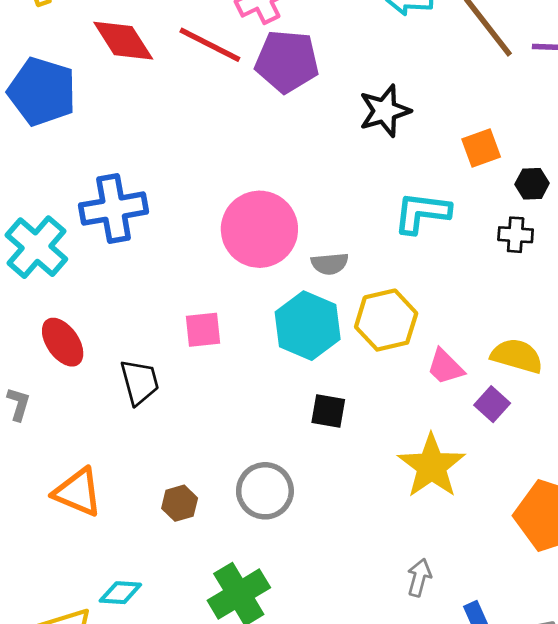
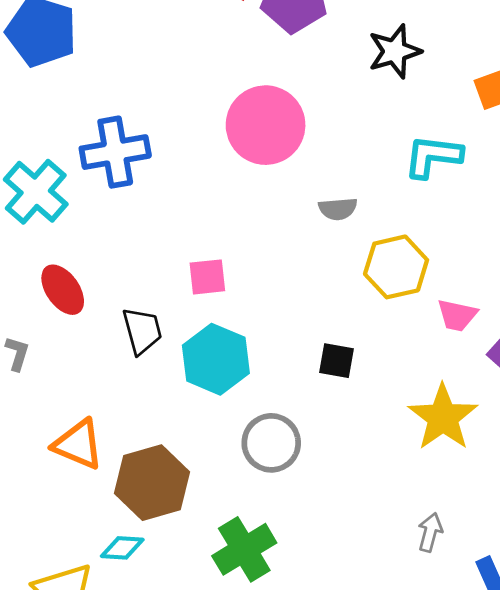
pink circle: (259, 229) -> (266, 125), moved
cyan hexagon: (308, 326) -> (216, 359), moved
pink trapezoid: (445, 367) -> (457, 315), turned -33
brown hexagon: (180, 503) -> (152, 483), moved, size x2.0

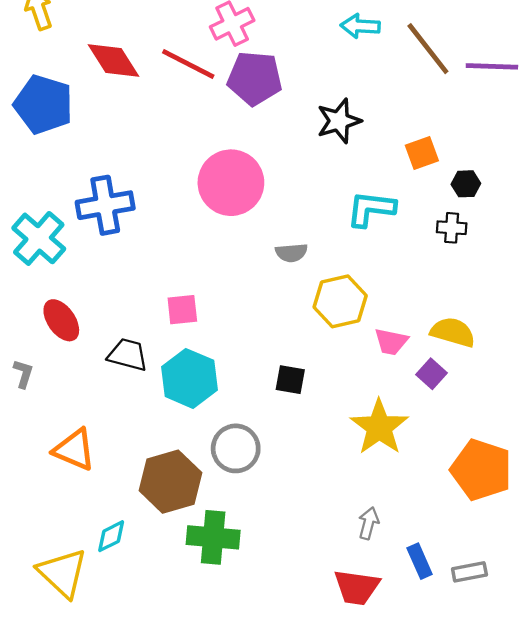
black trapezoid: (142, 331) -> (128, 355), turned -60
brown hexagon: (152, 483) -> (170, 482), moved
cyan diamond: (122, 548) -> (111, 536), turned -30
green cross: (244, 549) -> (213, 537), turned 36

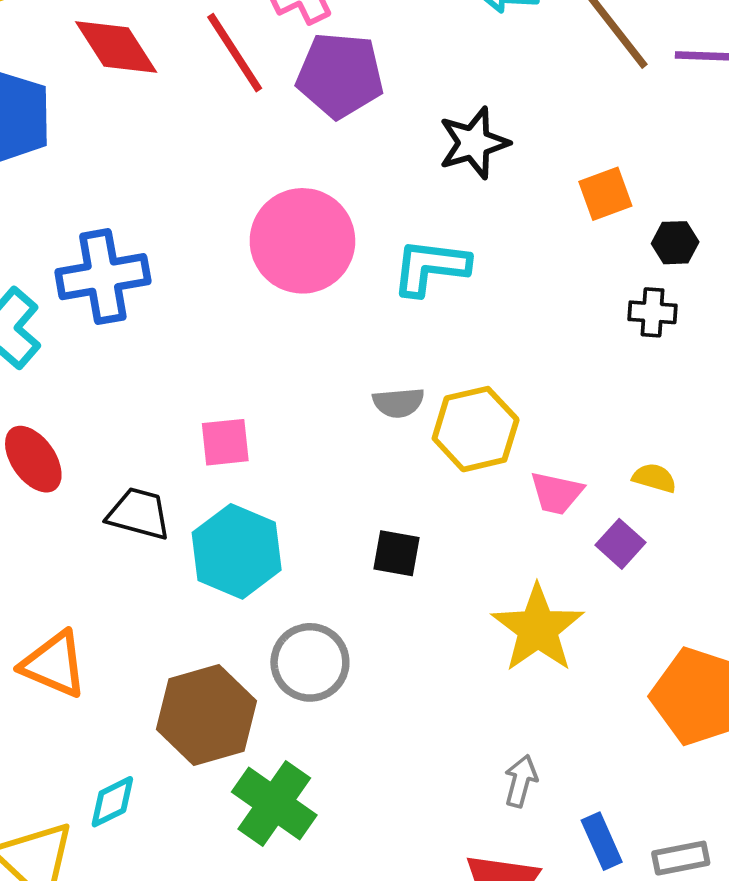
red line: (188, 64) -> (235, 53), turned 30
cyan L-shape: (371, 209) -> (430, 267), moved
gray semicircle: (291, 253) -> (398, 403), moved
yellow semicircle: (453, 332) -> (654, 478), size x0.6
green cross: (213, 537) -> (274, 804), turned 30

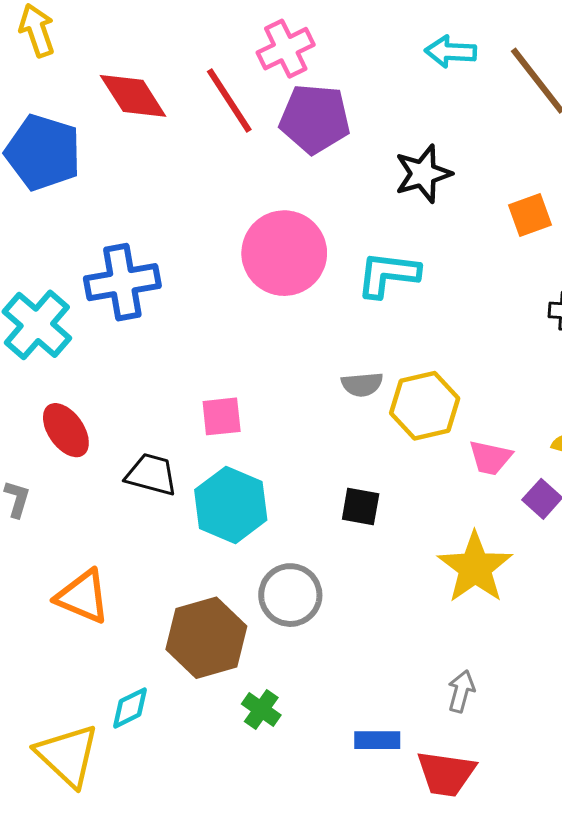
green cross: (274, 804) -> (261, 710), size x0.6
blue rectangle: (602, 841) -> (377, 740), moved, turned -66

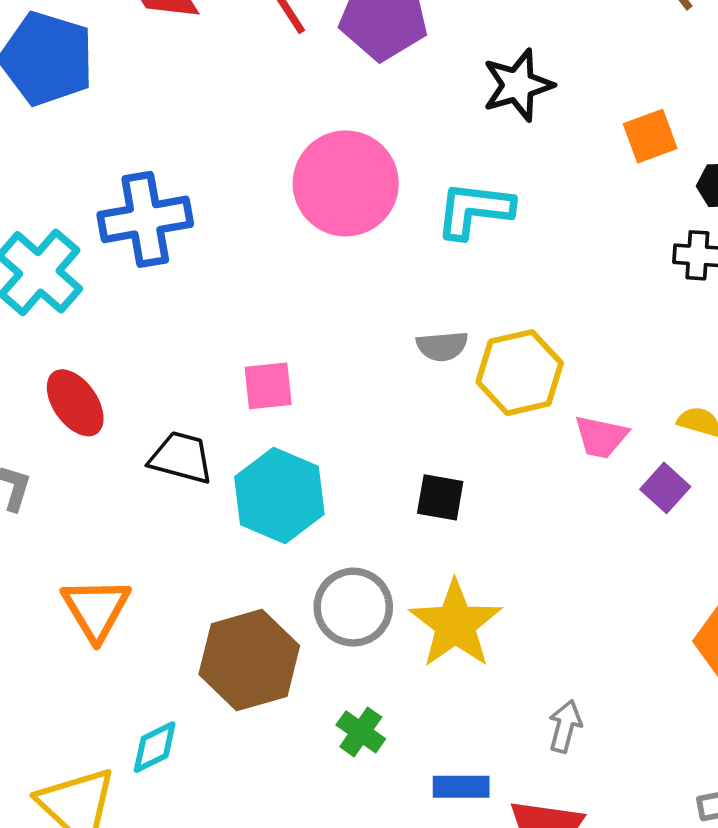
yellow star: (475, 568) -> (455, 624), moved
orange triangle: (83, 597) -> (96, 609), turned 36
green cross: (261, 710) -> (361, 732), moved

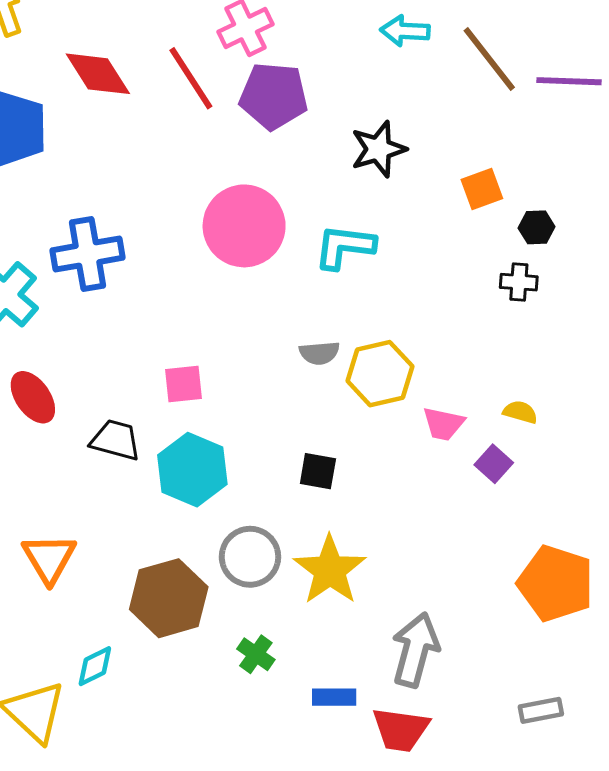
gray arrow: (565, 726) -> (415, 650), size x1.8

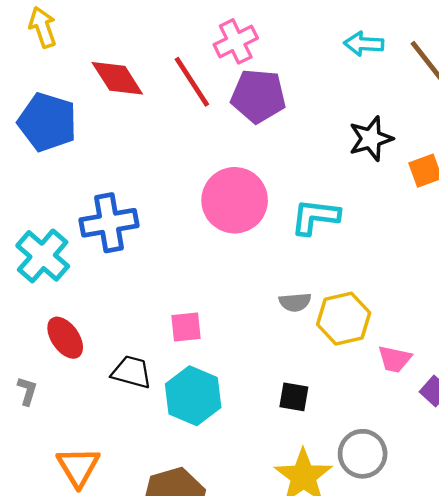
black star: (378, 149) -> (371, 139), moved
gray circle: (250, 557) -> (363, 454), moved

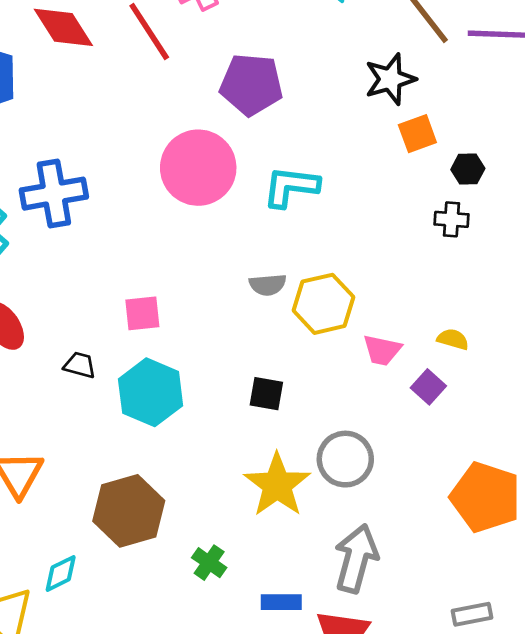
purple pentagon: (258, 96) -> (251, 85), moved
black star: (371, 139) -> (390, 79), moved
black trapezoid: (132, 372) -> (80, 365), size x0.7

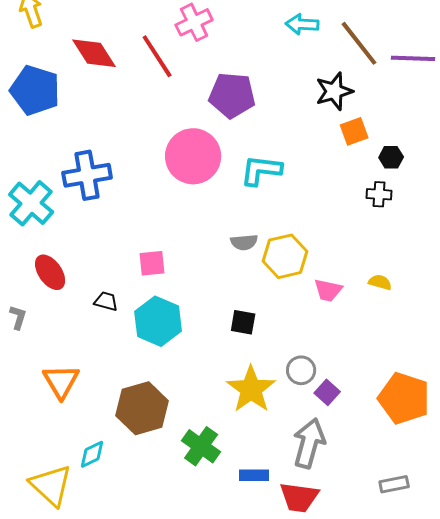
purple square: (428, 387) -> (327, 392), moved
gray circle: (345, 459) -> (301, 370), size x0.7
green cross: (209, 563) -> (201, 446), size x1.5

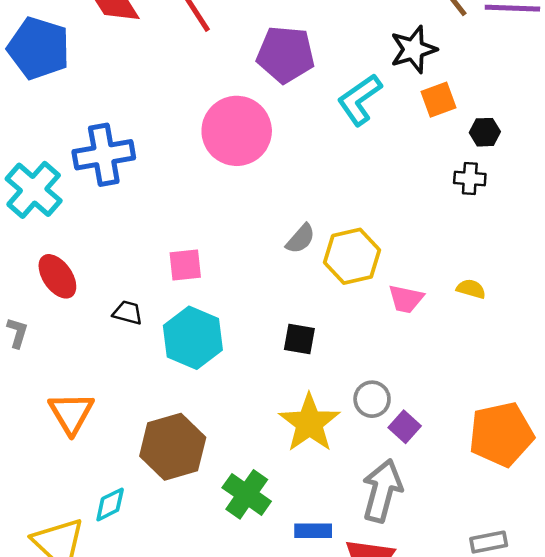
cyan L-shape: (261, 170) -> (360, 100), moved, turned -42
gray semicircle: (244, 242) -> (301, 239), turned -44
orange pentagon: (404, 398) -> (501, 434), turned -30

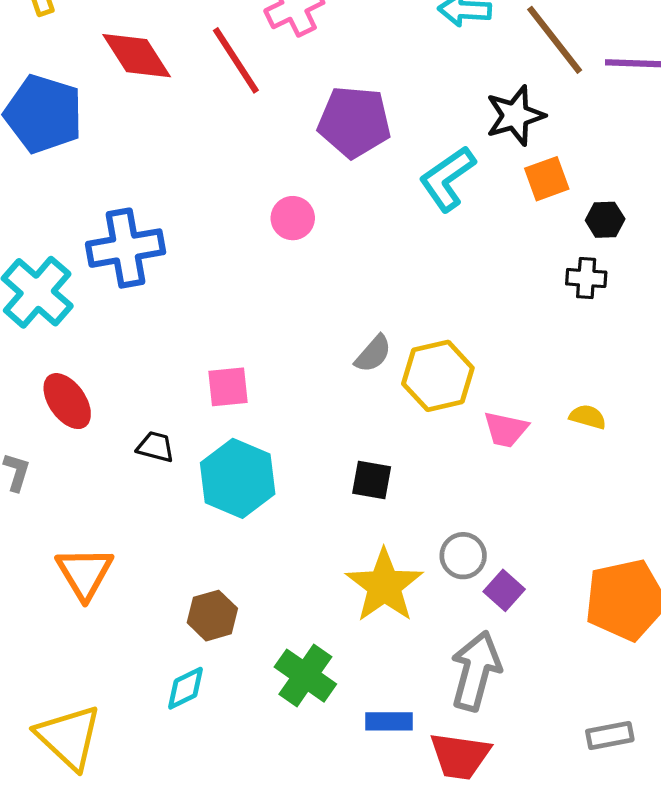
pink circle: (237, 131) -> (293, 218), size x0.5
brown hexagon: (173, 447) -> (212, 616), size x0.6
cyan diamond: (110, 504) -> (185, 688), moved

